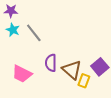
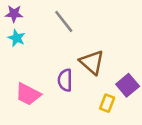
gray line: (34, 33) -> (64, 21), moved
brown triangle: (72, 70) -> (92, 62), moved

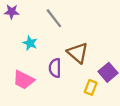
cyan star: (17, 38) -> (30, 43), moved

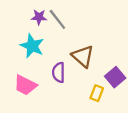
purple star: (12, 12) -> (39, 17), moved
cyan star: (30, 43) -> (32, 46), size x1.5

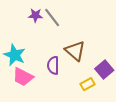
cyan star: (32, 46) -> (15, 55), moved
yellow rectangle: (97, 93) -> (88, 84), turned 40

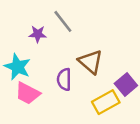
purple star: (35, 15) -> (38, 34), moved
yellow rectangle: (88, 84) -> (106, 102), size x1.5

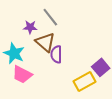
brown triangle: (91, 62) -> (45, 42), moved
purple semicircle: (64, 79) -> (56, 54), moved

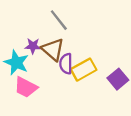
purple star: (30, 27) -> (33, 46), moved
yellow rectangle: (85, 82) -> (84, 70), moved

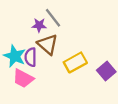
purple star: (33, 46) -> (39, 25), moved
purple semicircle: (66, 64) -> (31, 57), moved

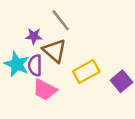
purple star: (39, 25) -> (34, 36), moved
pink trapezoid: (23, 78) -> (45, 90), moved

